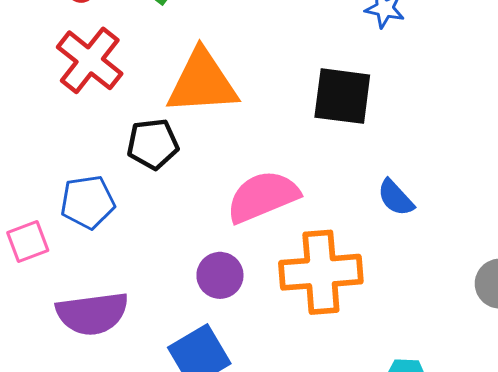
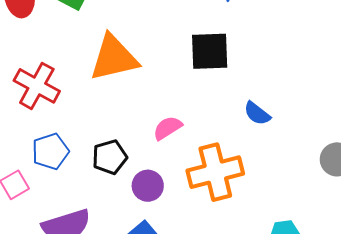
red cross: (90, 60) -> (37, 86), moved
black pentagon: (153, 144) -> (110, 157), moved
pink semicircle: (263, 197) -> (168, 128), size x0.6

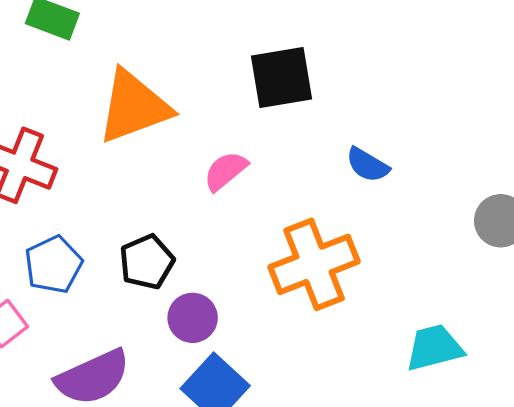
pink semicircle: (168, 128) -> (225, 171), moved
purple circle: (148, 186) -> (193, 318), moved

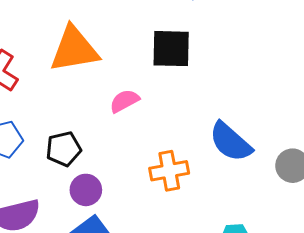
blue semicircle: (368, 165) -> (230, 142), moved, size x1.6
orange cross: (314, 264) -> (169, 171), size x0.7

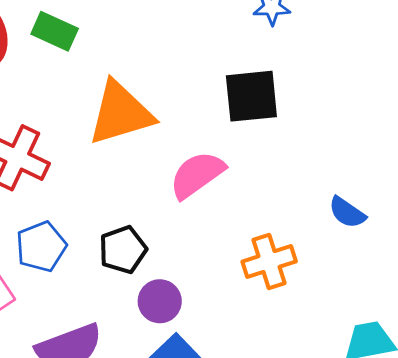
pink semicircle: (124, 101) -> (197, 175), size x1.4
blue semicircle: (230, 142) -> (347, 212), size x0.6

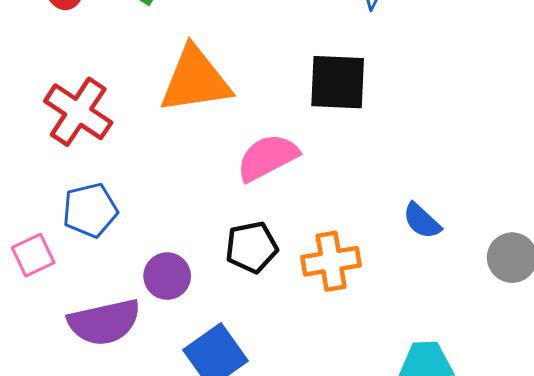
black pentagon: (123, 250) -> (252, 247), moved
purple circle: (160, 301) -> (167, 276), moved

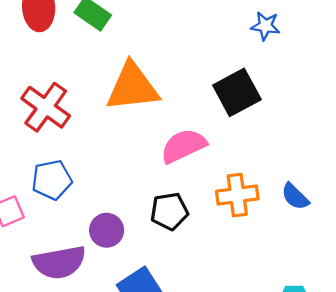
black square: (338, 82) -> (237, 92), turned -33
orange cross: (331, 261) -> (237, 195), moved

